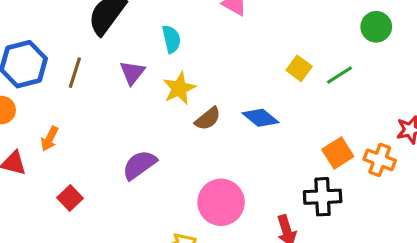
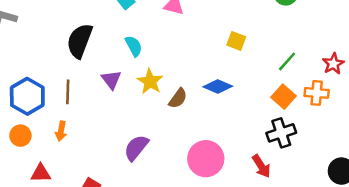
green line: (340, 75) -> (287, 61), moved
orange arrow: (50, 139) -> (61, 131), moved

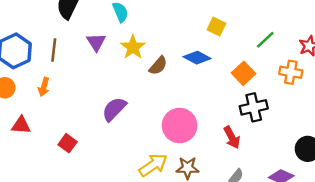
yellow square: (236, 41) -> (216, 27), moved
orange square: (283, 97) -> (244, 73), moved

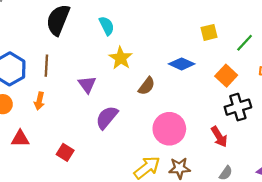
yellow square: (216, 27) -> (209, 32), moved, turned -36
purple triangle: (96, 42) -> (87, 84), moved
brown semicircle: (158, 66) -> (147, 86), moved

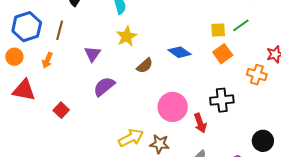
yellow square: (209, 32) -> (218, 30), moved
green line: (245, 43) -> (241, 25), moved
orange square: (226, 76) -> (223, 54), moved
pink circle: (169, 129) -> (173, 107), moved
red triangle: (20, 138) -> (24, 90), size x1.4

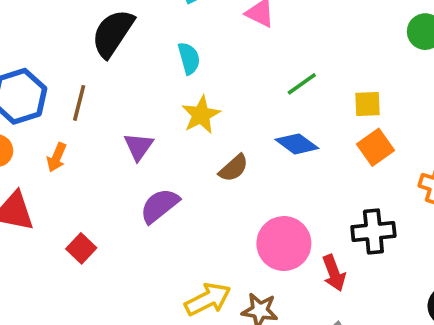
green line: (241, 25) -> (302, 84), moved

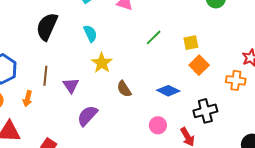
brown line: (79, 103) -> (45, 76), moved
blue diamond: (297, 144) -> (168, 91), moved
brown semicircle: (234, 168) -> (124, 89), turned 108
pink circle: (284, 244) -> (158, 125), size x0.6

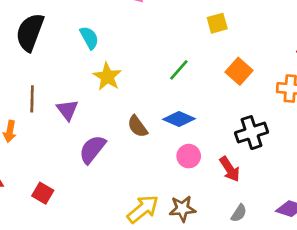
green line: (154, 37) -> (179, 70), moved
yellow square: (191, 43) -> (217, 23), moved
brown semicircle: (124, 89) -> (138, 126), moved
blue diamond: (168, 91) -> (179, 119), moved

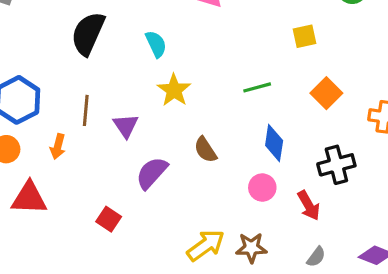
green line: (179, 70) -> (257, 87), turned 30
blue diamond: (179, 119) -> (274, 143), moved, turned 72
red square: (43, 193) -> (109, 219), moved

